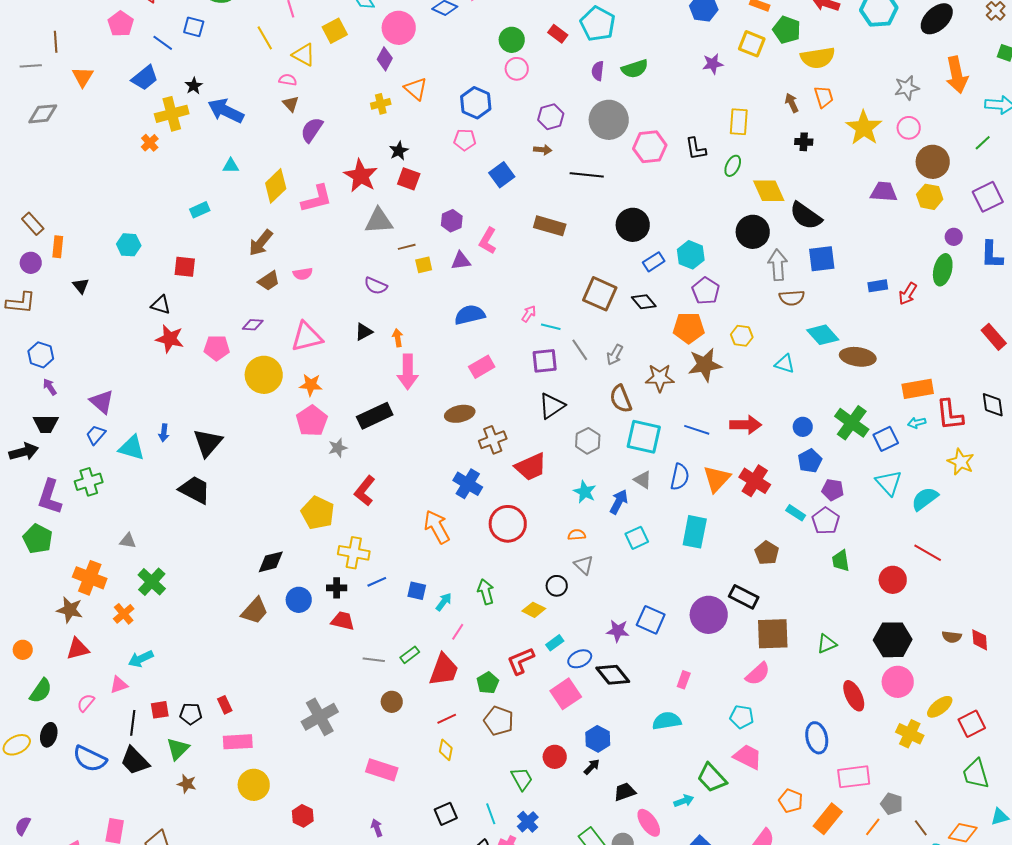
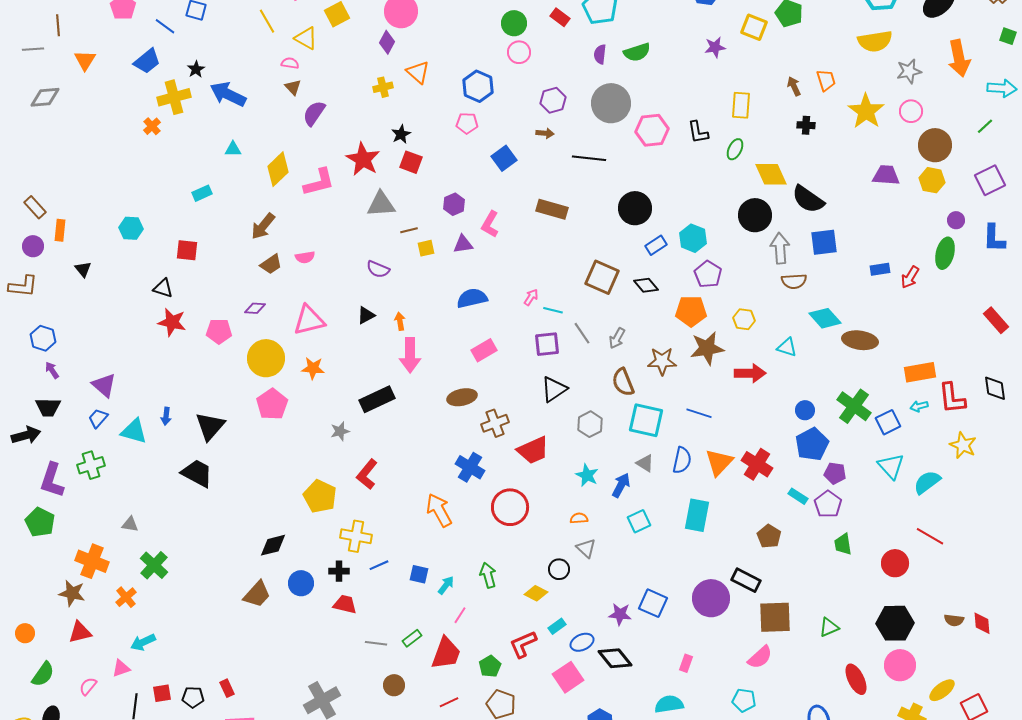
yellow semicircle: (818, 58) -> (875, 41), moved
pink pentagon: (312, 421) -> (272, 404), moved
red arrow: (746, 425) -> (750, 373), moved
blue pentagon: (810, 461) -> (812, 444), size x1.4

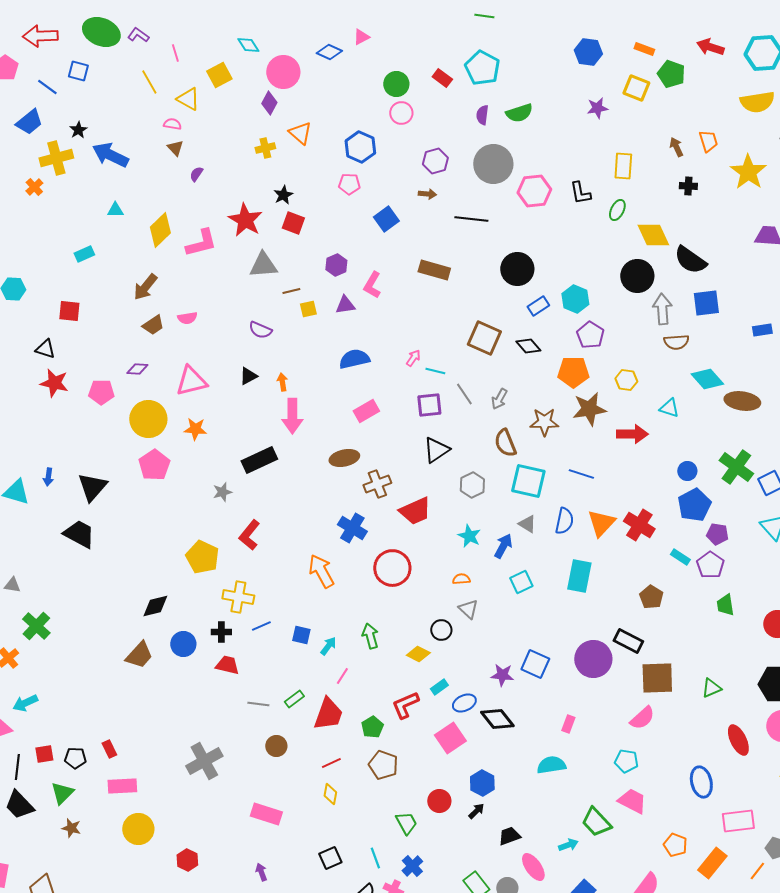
purple semicircle: (314, 113) -> (196, 174), size x0.6

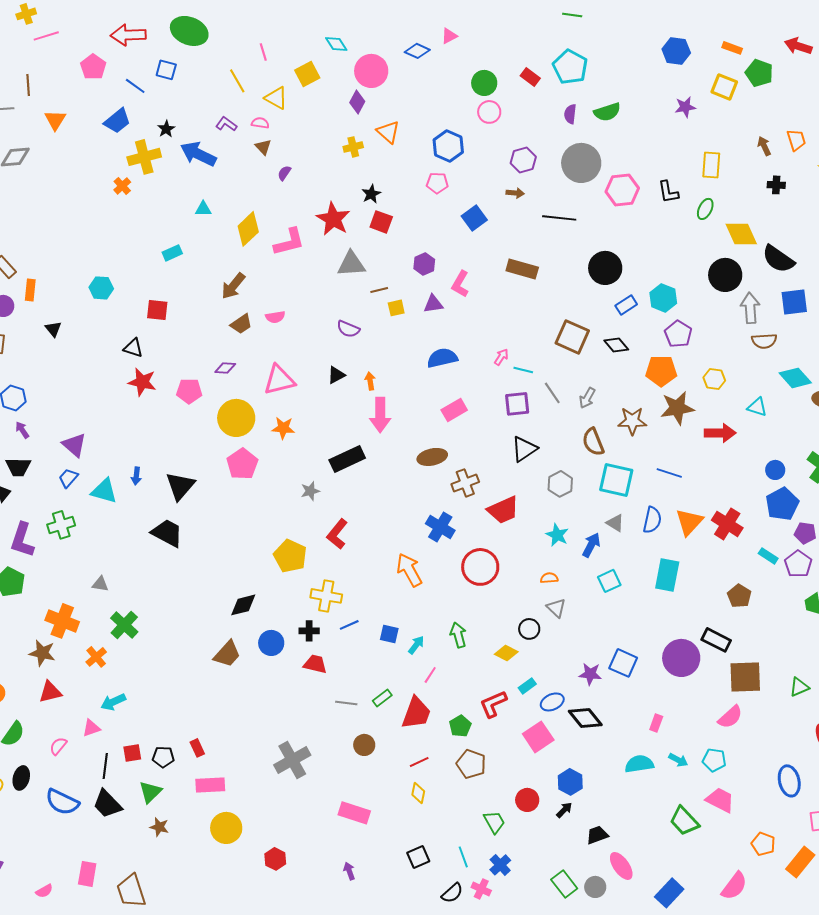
purple L-shape: (138, 35) -> (226, 124), moved
cyan arrow: (568, 845) -> (678, 760), moved, turned 48

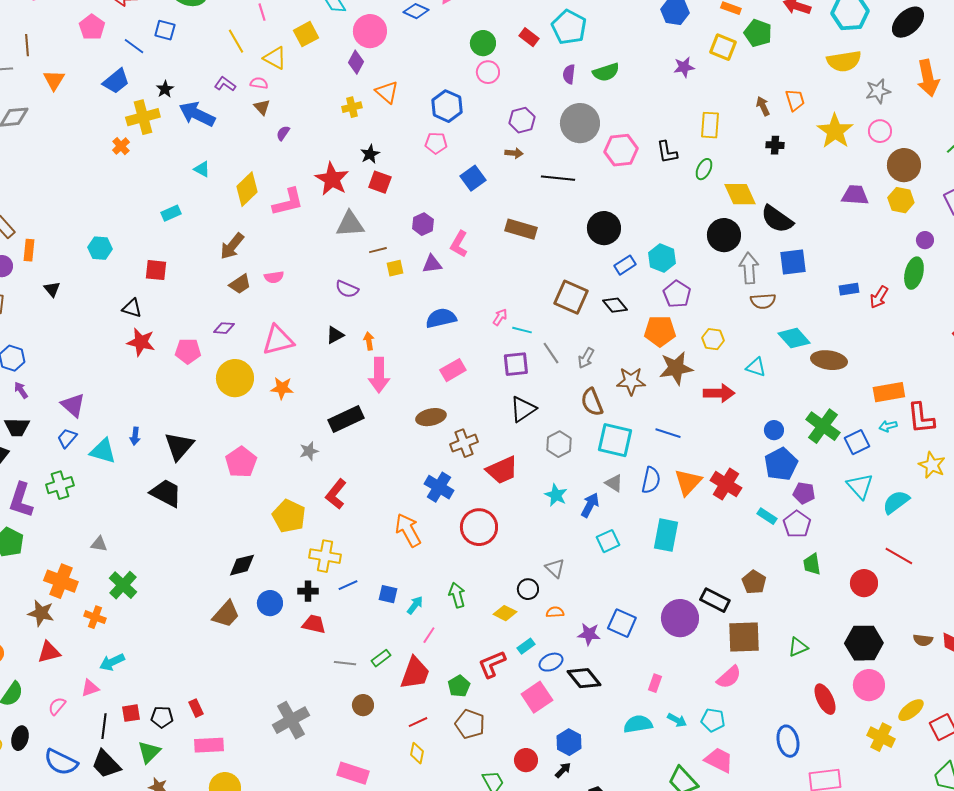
cyan triangle: (203, 209) -> (202, 169), turned 30
pink pentagon: (242, 464) -> (241, 462), moved
orange semicircle: (549, 578) -> (555, 612), moved
brown pentagon: (739, 596) -> (754, 582), moved
orange cross: (96, 657) -> (95, 617), turned -30

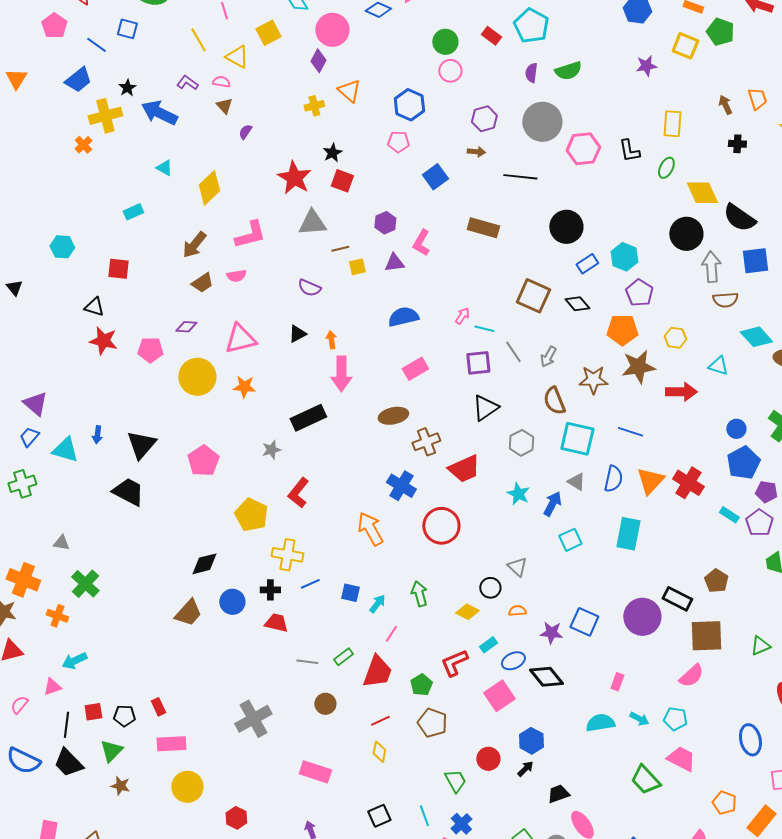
pink L-shape: (288, 202) -> (250, 235), moved

